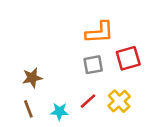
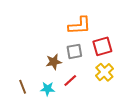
brown star: (32, 78) -> (54, 62), moved
yellow cross: (119, 101) -> (104, 72), moved

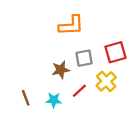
orange L-shape: (80, 26) -> (71, 25), moved
yellow cross: (104, 72) -> (106, 81), moved

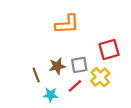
gray square: (84, 58) -> (79, 65), moved
brown line: (26, 98) -> (36, 75), moved

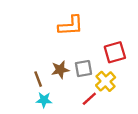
red line: (75, 86) -> (89, 99), moved
cyan star: (51, 95) -> (44, 100), moved

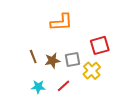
brown line: (38, 79) -> (33, 57), moved
red line: (89, 99) -> (63, 86), moved

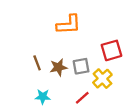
red line: (63, 86) -> (82, 98), moved

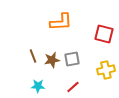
red square: (111, 50) -> (104, 34), moved, turned 30
yellow cross: (102, 79) -> (106, 70), moved, turned 30

